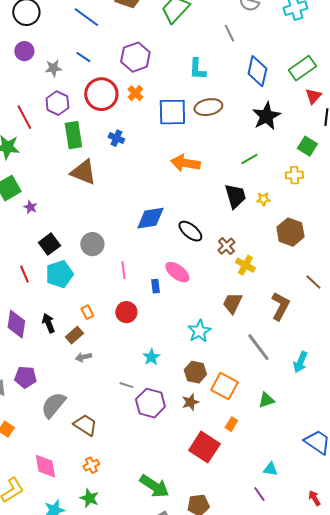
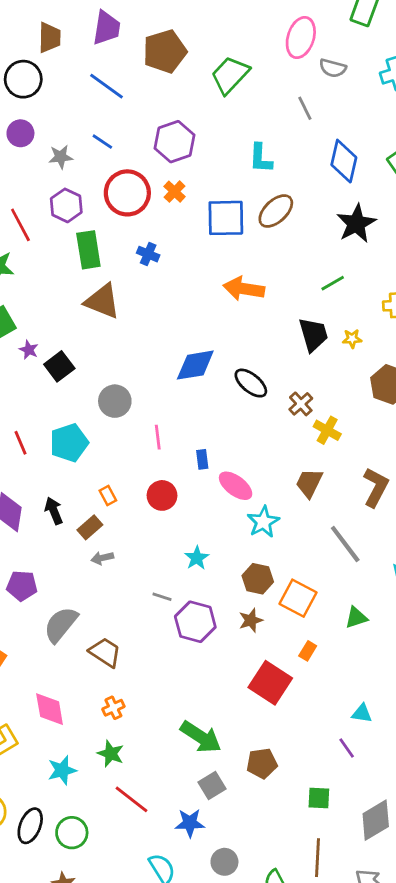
brown ellipse: (208, 107) -> (276, 211), turned -32
black square: (49, 244) -> (59, 366), moved
pink ellipse: (177, 272) -> (236, 486), moved

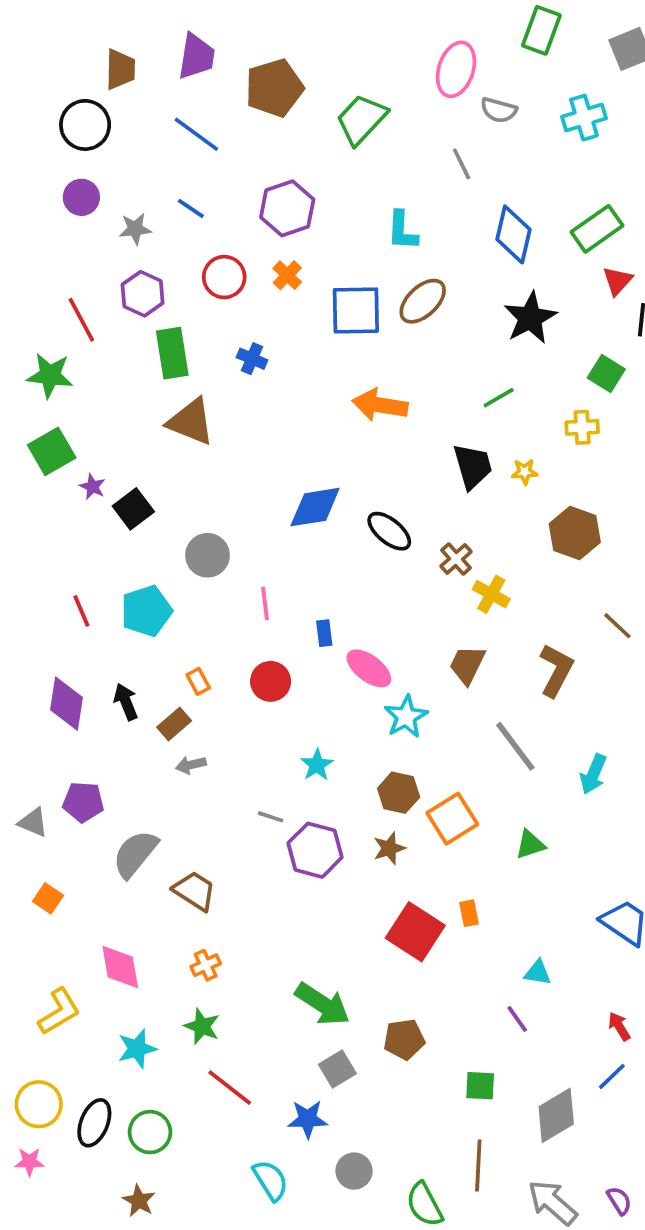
red circle: (127, 193) -> (224, 277), size x0.7
orange square: (298, 598) -> (452, 819), turned 30
orange rectangle: (308, 651) -> (469, 913), moved, turned -42

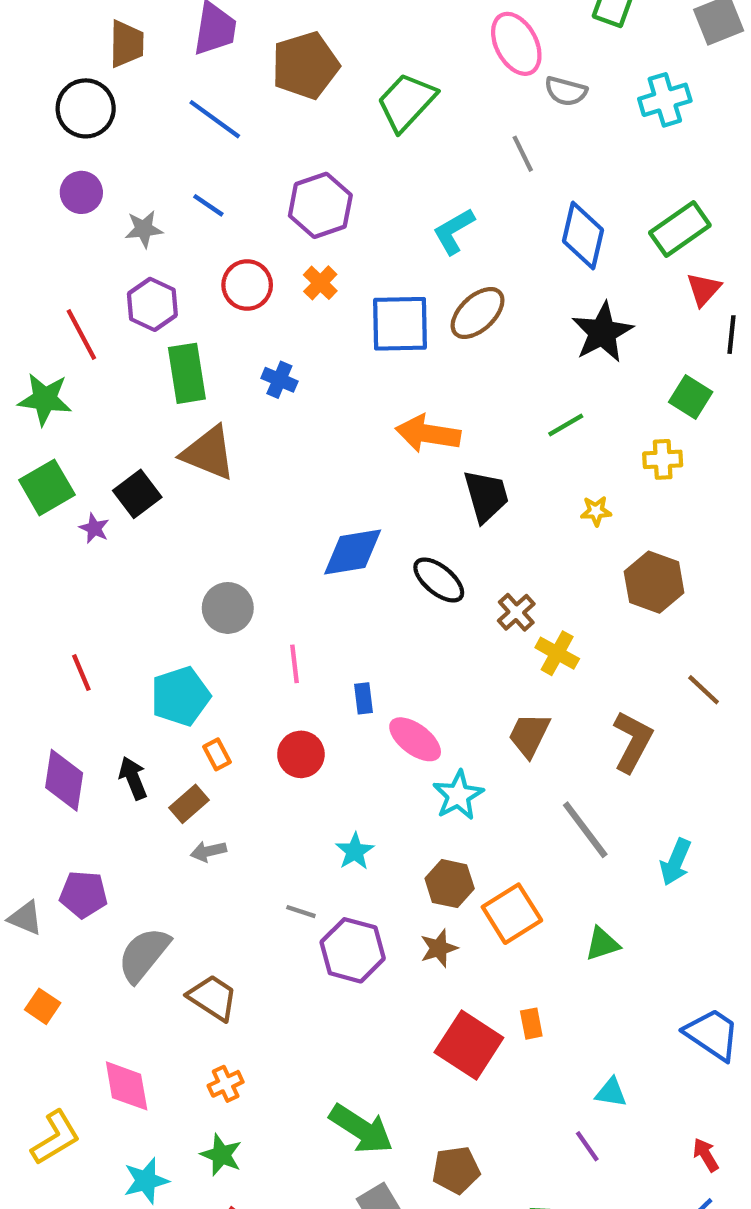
pink ellipse: (456, 69) -> (516, 44), turned -46
cyan L-shape: (402, 231) -> (454, 231), turned 57
black trapezoid: (473, 466) -> (486, 496), moved
black square: (133, 509) -> (137, 494), moved
cyan pentagon: (146, 611) -> (180, 696), moved

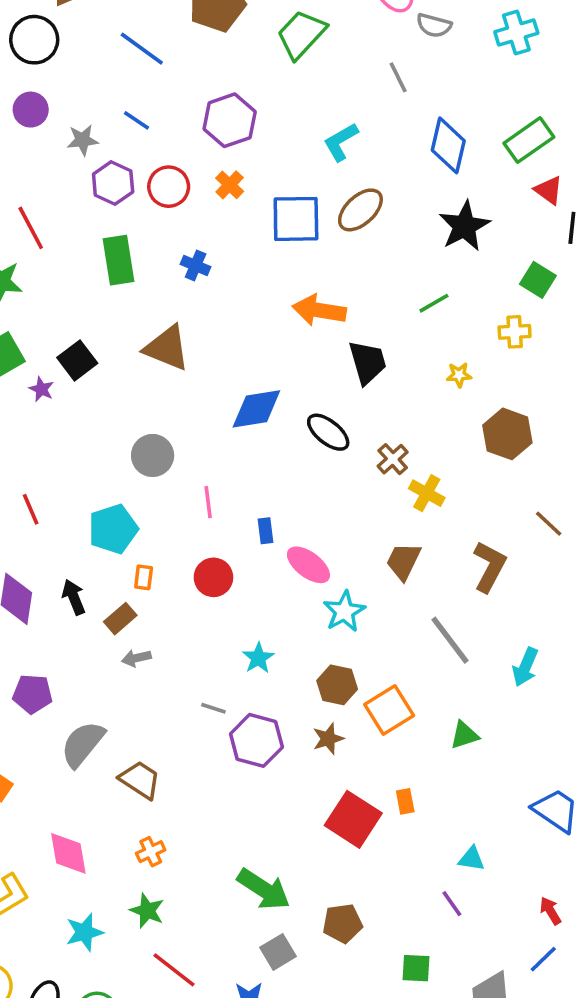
red triangle: (704, 289) -> (549, 190), turned -36
purple hexagon: (152, 304) -> (113, 183), moved
brown triangle: (208, 453) -> (167, 348), moved
orange rectangle: (217, 754) -> (144, 577), turned 35

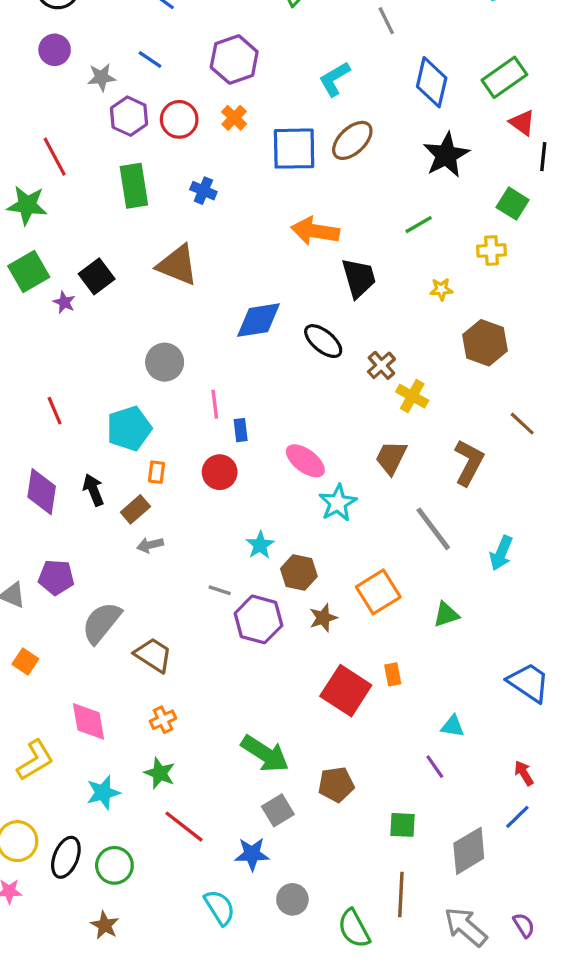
blue rectangle: (265, 531) -> (241, 430), moved
brown hexagon: (337, 685) -> (299, 572), moved

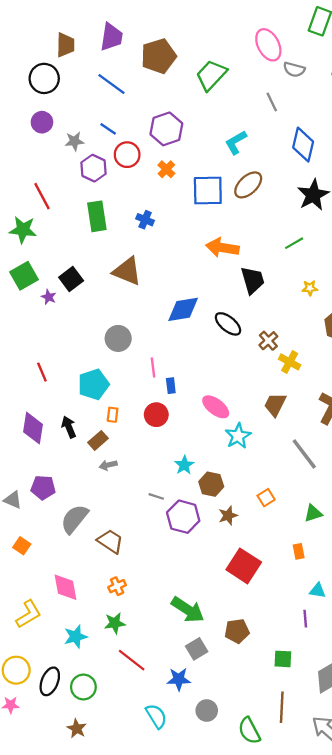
red circle: (179, 119) -> (127, 155), moved
orange square: (378, 592) -> (266, 498), size x0.6
orange rectangle: (393, 674) -> (299, 551), moved
purple line: (435, 767) -> (305, 619), turned 30
green star: (160, 773) -> (115, 623), turned -30

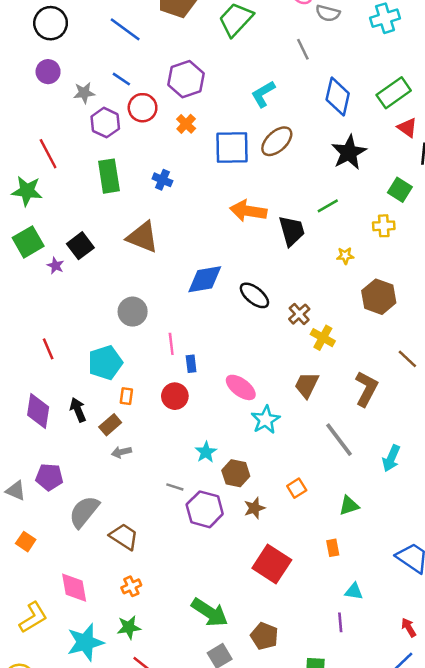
black trapezoid: (253, 280) -> (292, 231), moved
brown pentagon: (237, 631) -> (264, 636), turned 30
cyan star: (76, 637) -> (85, 642), size x1.4

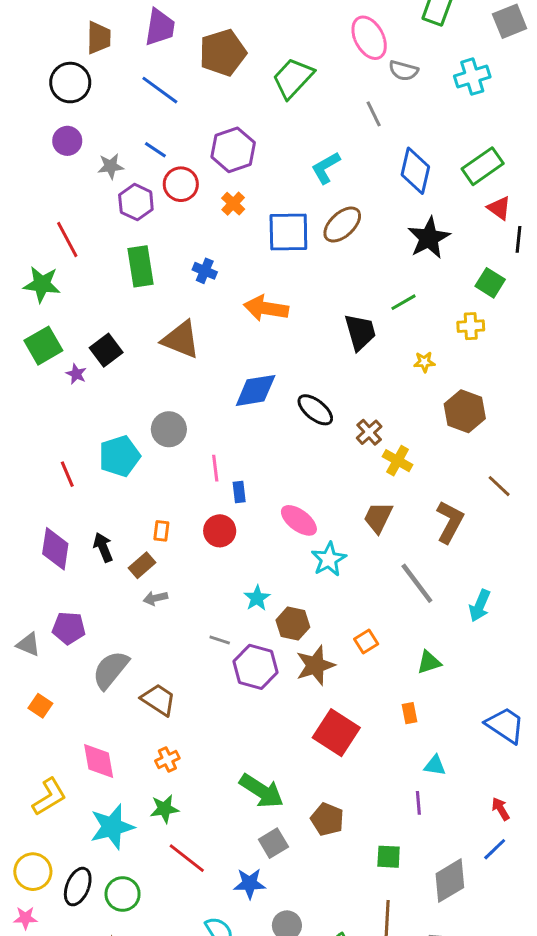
orange arrow: (248, 211) -> (266, 308), moved
cyan pentagon: (105, 363) -> (120, 456), moved
brown star: (254, 508) -> (315, 665), size x1.5

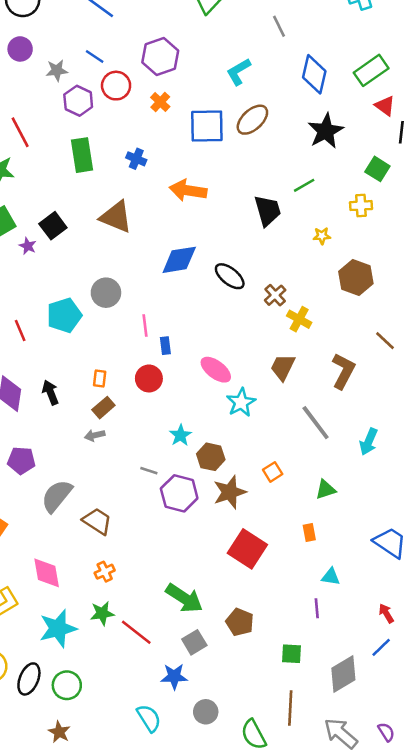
brown rectangle: (142, 565) -> (103, 408), moved
red line: (187, 858) -> (136, 632), moved

